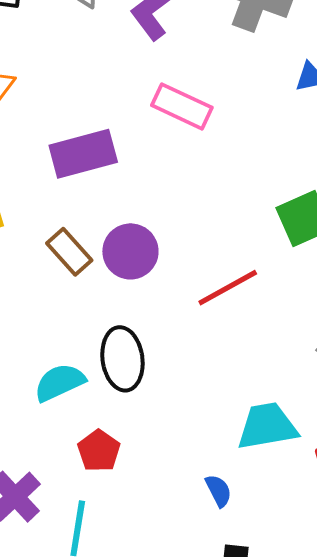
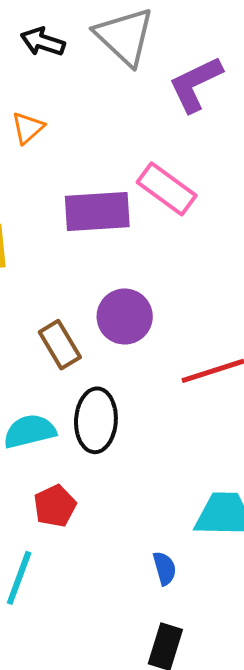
pink rectangle: (182, 106) -> (167, 189), moved
brown rectangle: (69, 252) -> (60, 345), moved

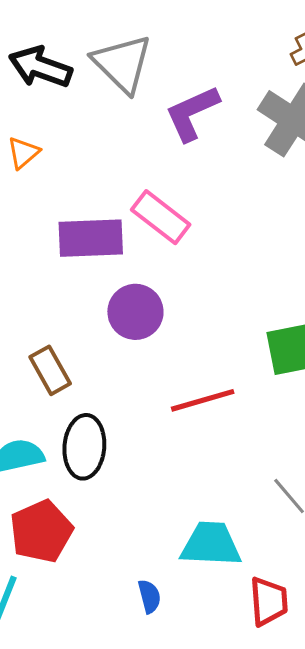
black arrow: (43, 42) -> (40, 67), size x1.4
purple circle: (125, 317) -> (135, 312), moved
red pentagon: (55, 506) -> (41, 531), size x1.5

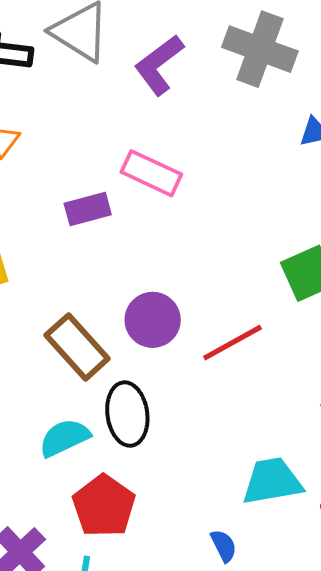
purple rectangle: (91, 238) -> (88, 209), size x0.7
purple circle: (135, 312) -> (153, 320), moved
brown rectangle: (50, 370) -> (77, 347), size x1.4

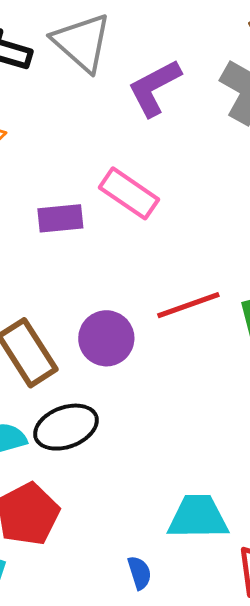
red line: (232, 343) -> (188, 305), moved
black ellipse: (127, 414) -> (66, 427), turned 68

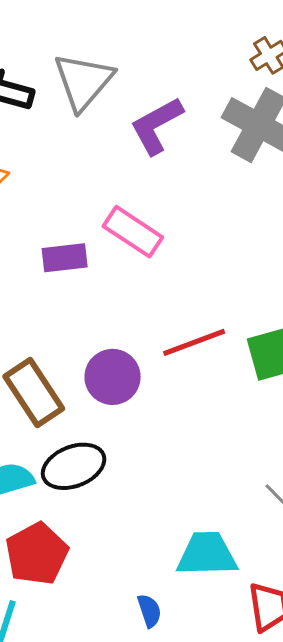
gray triangle: (82, 42) -> (83, 81), turned 30

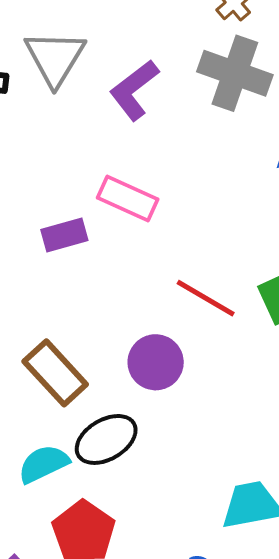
red line: (194, 342) -> (206, 298), turned 60
purple circle: (113, 377) -> (156, 362), moved

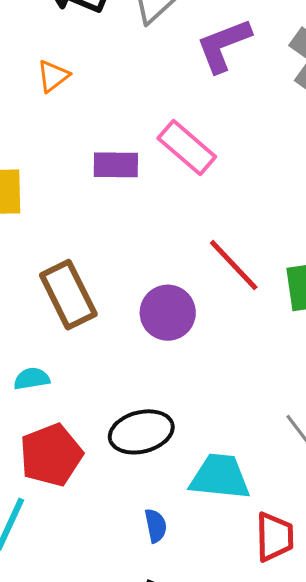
black ellipse: (106, 439) -> (141, 432), moved
cyan semicircle: (44, 464) -> (32, 379), size x0.7

